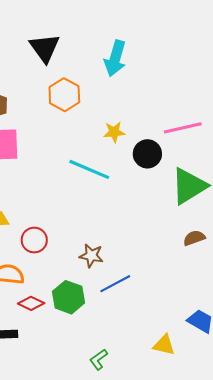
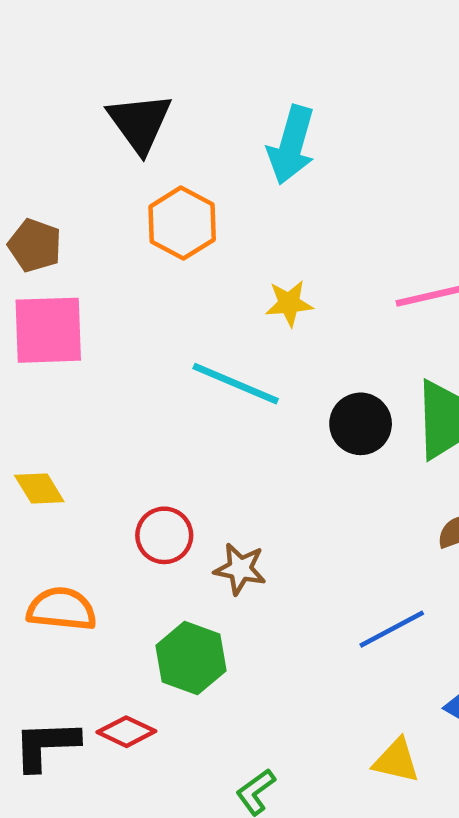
black circle: (147, 154) -> (361, 424), moved
red circle: (34, 240) -> (164, 535), moved
blue line: (115, 284) -> (392, 629), moved
red diamond: (31, 303) -> (126, 732), moved

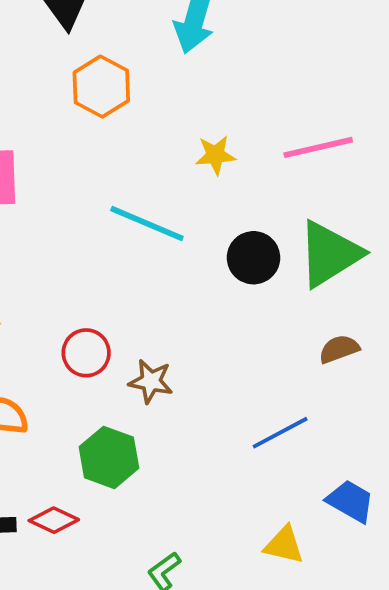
yellow star: (289, 303) -> (215, 155), moved

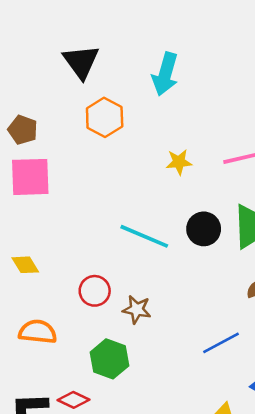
cyan line: (147, 223) -> (144, 236), moved

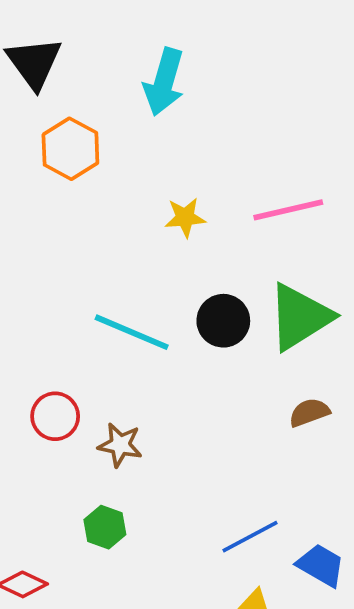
blue line: (221, 343) -> (250, 537), moved
green hexagon: (110, 359) -> (105, 527), moved, size x0.7

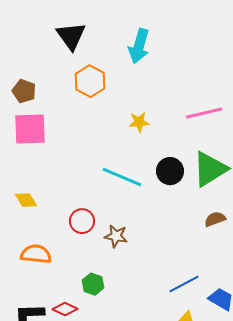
yellow star: (185, 218) -> (139, 122), moved
green hexagon: (105, 527) -> (93, 284), moved

